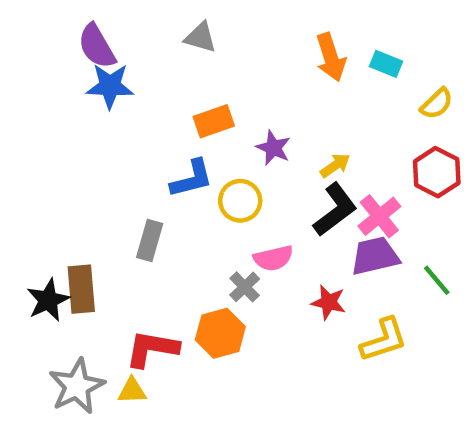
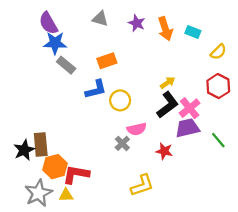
purple star: (273, 148) -> (137, 23), moved
gray rectangle: (150, 241) -> (66, 65), moved, turned -66
orange hexagon: (220, 333) -> (55, 167), moved
yellow L-shape: (384, 340) -> (142, 185), moved

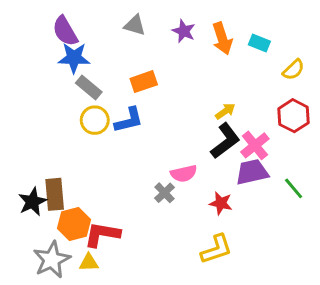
yellow circle: (120, 100) -> (95, 120), moved
yellow L-shape: (142, 185) -> (216, 249), moved

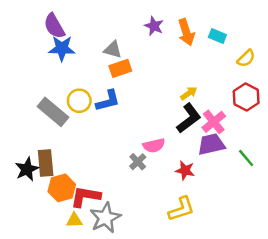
gray triangle: (135, 25) -> (113, 50), moved
gray rectangle: (89, 87) -> (53, 112), moved, size x1.4
gray star: (52, 260) -> (105, 218), moved

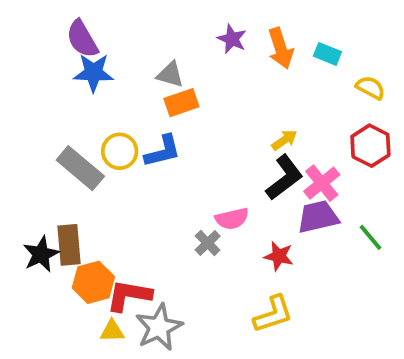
yellow semicircle: (246, 58) -> (370, 88), turned -108

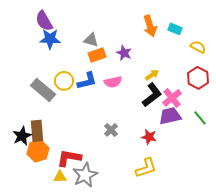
purple star: (232, 39) -> (124, 53), moved
pink semicircle: (232, 219) -> (113, 82), moved
green line: (370, 237) -> (200, 118), moved
orange hexagon: (93, 282) -> (38, 151), moved

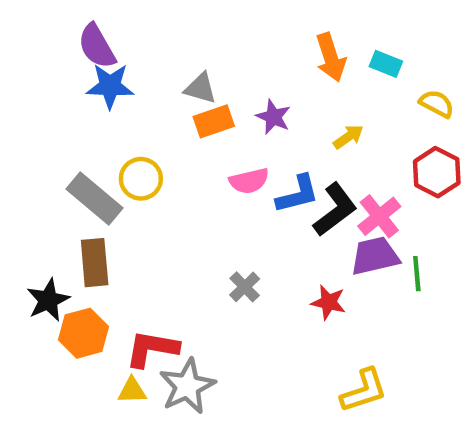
yellow arrow: (152, 75) -> (348, 137), moved
blue L-shape: (87, 81) -> (298, 194), moved
green line: (200, 118) -> (417, 274), moved, turned 35
brown rectangle: (37, 131) -> (95, 263), moved
yellow L-shape: (146, 168) -> (364, 391), moved

